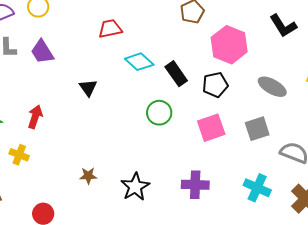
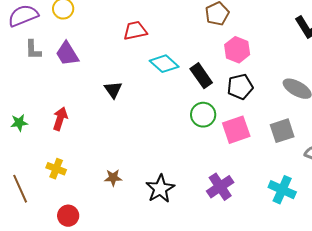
pink hexagon: (229, 45) -> (237, 50), moved, size x0.7
green circle: (159, 113) -> (203, 115), moved
yellow cross: (19, 155) -> (56, 169), moved
purple cross: (195, 185) -> (220, 187), turned -36

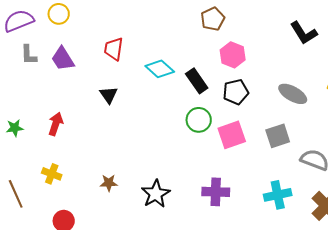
red trapezoid: (135, 31) -> (114, 49), moved, turned -70
purple cross: (220, 187) -> (216, 192), turned 36
cyan cross: (282, 190) -> (278, 195), turned -36

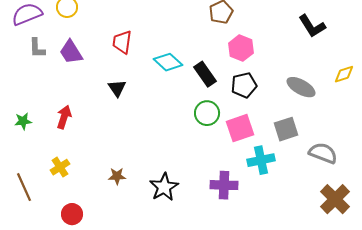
yellow cross: (52, 174) -> (60, 167), turned 36
cyan cross: (278, 195) -> (261, 160), moved

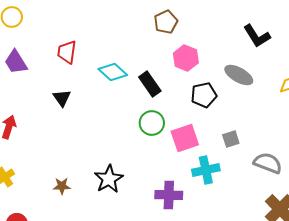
black pentagon: (244, 85) -> (204, 95), moved
gray ellipse: (301, 87) -> (239, 75), moved
gray square: (286, 129) -> (231, 139), size x0.7
black star: (164, 187) -> (109, 179), moved

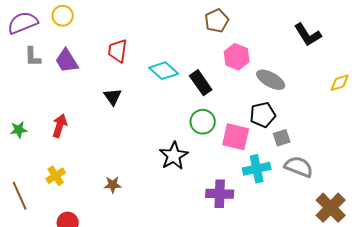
gray ellipse: (239, 75) -> (271, 80), moved
black pentagon: (204, 95) -> (263, 115), moved
pink square: (185, 138) -> (236, 137), turned 32
gray semicircle: (268, 163) -> (299, 167), moved
black star: (109, 179) -> (174, 156), moved

